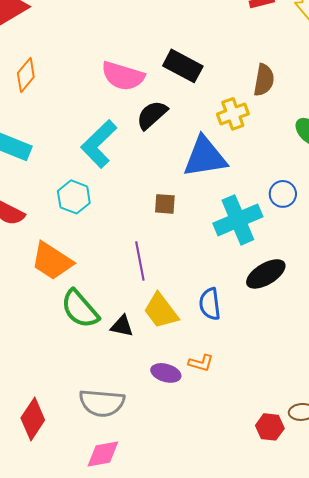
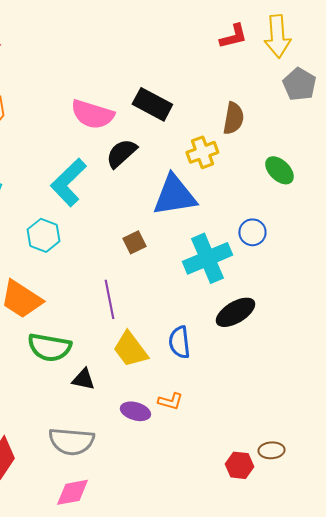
brown square: (165, 204) -> (134, 242), turned -30
green semicircle: (80, 309) -> (49, 347), turned -39
black triangle: (122, 326) -> (83, 379), moved

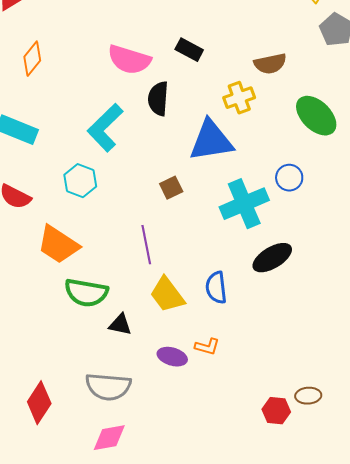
black rectangle: (152, 104) -> (189, 50), size x0.7
brown semicircle: (233, 118) -> (270, 64), turned 68
black semicircle: (121, 153) -> (158, 99), turned -44
green ellipse: (279, 170) -> (316, 116), size x1.4

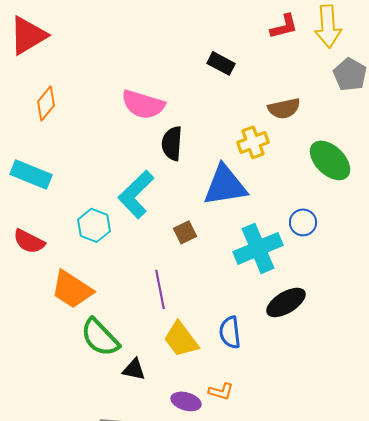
black rectangle: (189, 50) -> (221, 63), moved
cyan L-shape: (105, 128) -> (136, 194), moved
green semicircle: (86, 293) -> (100, 337), turned 36

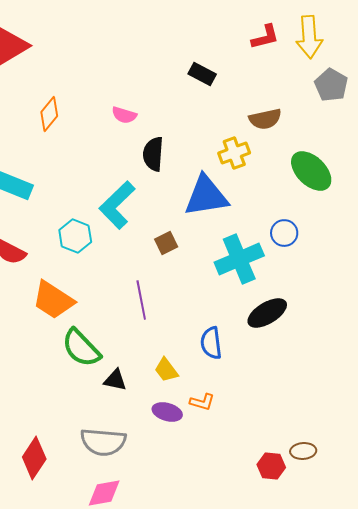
orange diamond: (46, 103) -> (49, 114), moved
pink semicircle: (143, 104) -> (124, 115), size x0.6
yellow trapezoid: (181, 339) -> (166, 370), moved, size x0.7

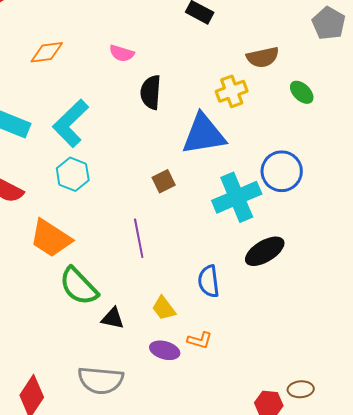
orange diamond: (49, 114) -> (47, 52), turned 44
green ellipse: (311, 171) -> (302, 92), moved, size x0.6
cyan L-shape: (117, 205) -> (71, 123), moved
blue circle: (284, 233) -> (282, 171), size x1.5

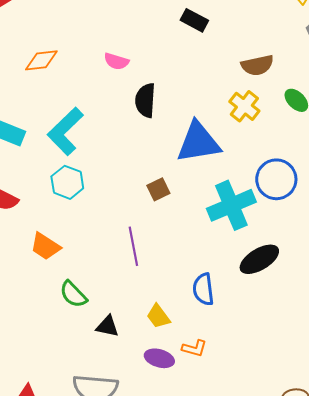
yellow cross: (232, 91) -> (244, 106), moved, turned -32
orange trapezoid: (51, 238) -> (45, 246), size x0.7
green semicircle: (79, 286) -> (73, 294), size x0.7

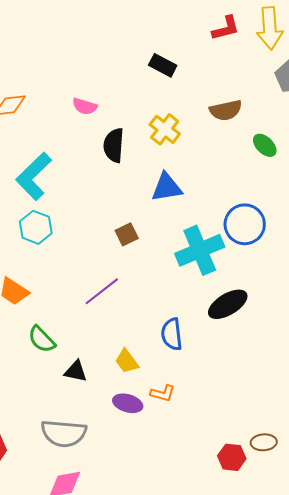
yellow cross: (244, 106) -> (165, 129), moved
blue triangle: (198, 142) -> (167, 187), size x0.7
purple line: (133, 246) -> (102, 291), turned 63

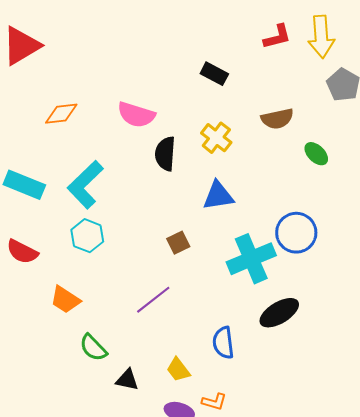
pink semicircle: (85, 106) -> (136, 115), size x1.5

